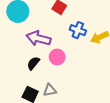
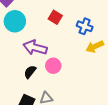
blue cross: (78, 30) -> (85, 26), moved

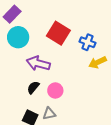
red square: (55, 17) -> (58, 33), size x1.6
pink circle: (53, 66) -> (55, 91), moved

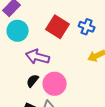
blue cross: (87, 42) -> (87, 27), moved
pink circle: (55, 91) -> (55, 84), size x1.5

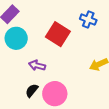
blue cross: (87, 27) -> (88, 19), moved
purple arrow: (38, 57) -> (37, 65), size x0.7

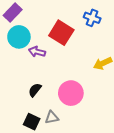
purple arrow: (37, 65) -> (37, 52), moved
pink circle: (55, 94) -> (71, 93), moved

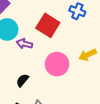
pink circle: (71, 93) -> (57, 64), moved

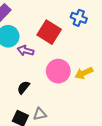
yellow arrow: (88, 55) -> (84, 73), moved

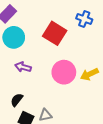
purple arrow: (25, 51) -> (23, 67), moved
black semicircle: (23, 87) -> (17, 100), moved

